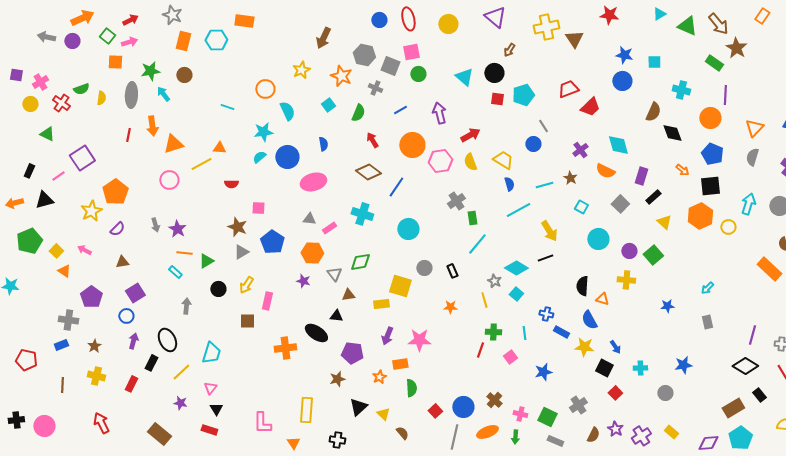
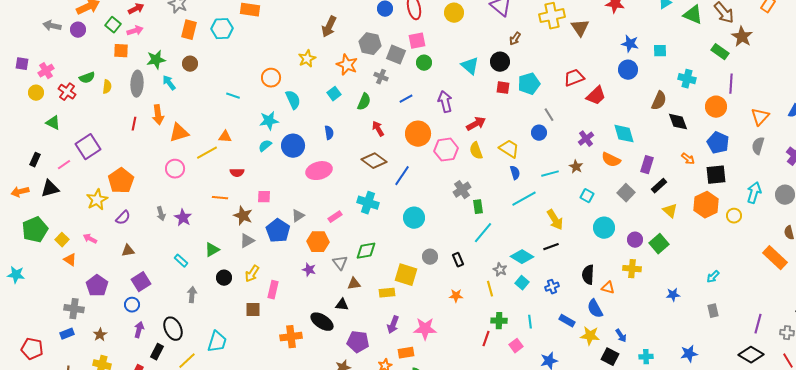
gray triangle: (309, 219) -> (298, 216), moved, turned -40
orange line: (184, 253) -> (220, 198), moved
blue cross: (546, 314) -> (552, 287), moved, turned -32

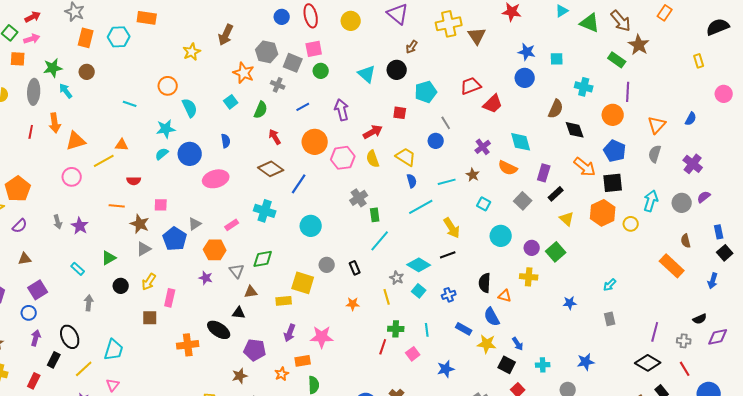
yellow star: (307, 59) -> (192, 52), moved
red square: (503, 88) -> (400, 113), moved
orange arrow: (688, 159) -> (585, 167), size x1.6

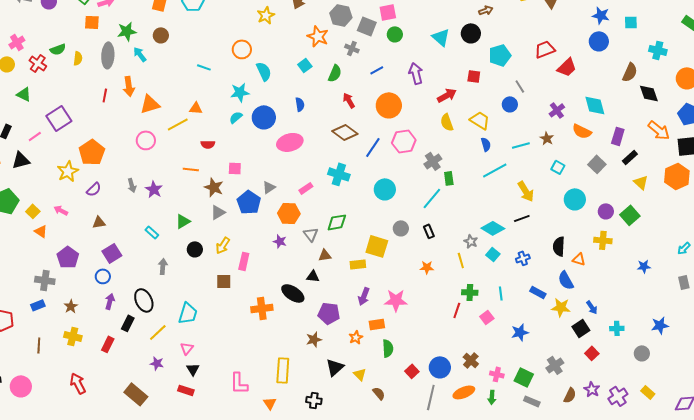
brown arrow: (412, 47) -> (486, 10), turned -144
pink hexagon: (343, 158) -> (404, 141), moved
cyan line: (380, 241) -> (432, 198), moved
black square: (507, 365) -> (581, 328), turned 30

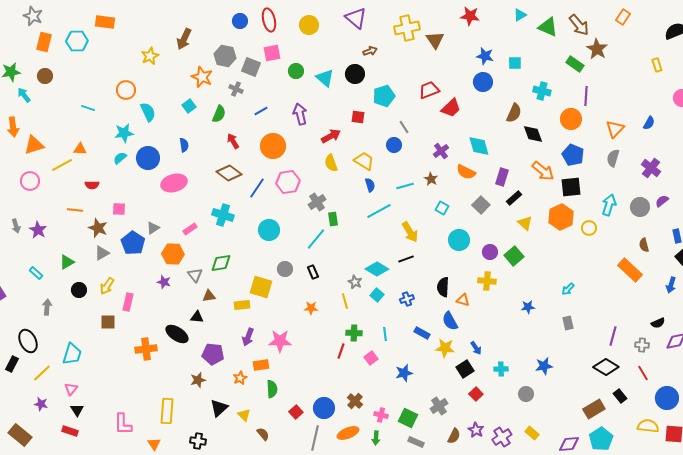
green circle: (395, 34) -> (296, 71), moved

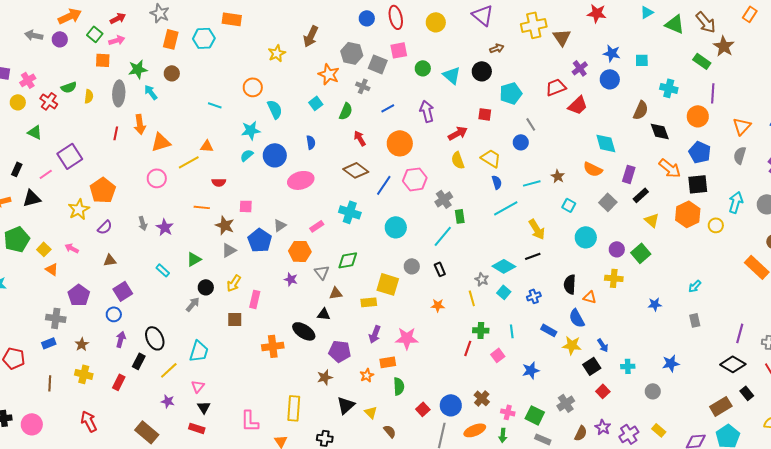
purple cross: (441, 151) -> (580, 68), moved
gray arrow: (47, 307) -> (193, 304), moved, turned 35

